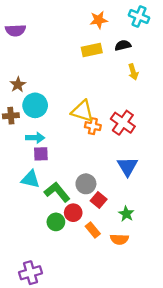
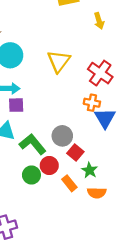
yellow arrow: (133, 72) -> (99, 21), moved
yellow triangle: (82, 111) -> (59, 61), turned 50
orange cross: (93, 126) -> (92, 103), moved
green star: (126, 214) -> (90, 170), moved

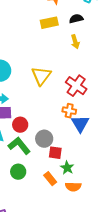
red square: (75, 152) -> (55, 153), turned -32
red circle: (49, 166) -> (20, 125), moved

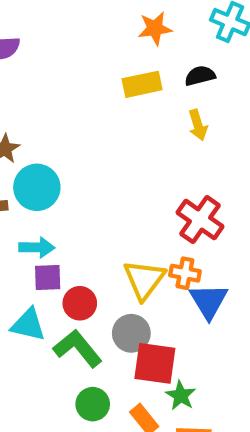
yellow triangle: (41, 76) -> (144, 280), moved
red square: (55, 153) -> (155, 363), size x1.5
green circle: (18, 172) -> (93, 404), moved

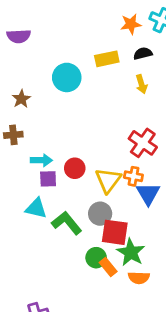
orange star: (155, 28) -> (131, 24), moved
cyan circle: (37, 187) -> (67, 77), moved
red circle: (80, 303) -> (75, 168), moved
green star: (181, 396) -> (131, 252), size x1.5
green circle: (93, 404) -> (96, 258), moved

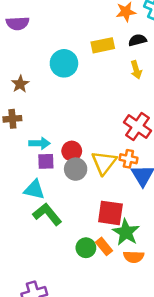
gray circle: (100, 214) -> (76, 169), moved
green L-shape: (67, 223) -> (47, 214), moved
green circle: (96, 258) -> (86, 248), moved

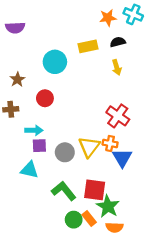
red circle: (72, 151) -> (45, 98), moved
green L-shape: (47, 214) -> (64, 191), moved

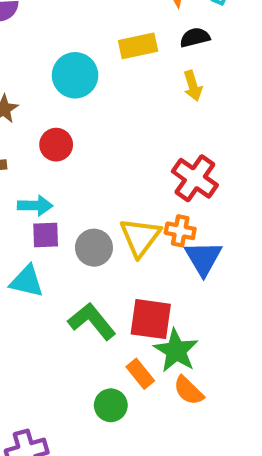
green circle: (74, 220) -> (111, 405), moved
orange semicircle: (114, 227) -> (189, 391), turned 42

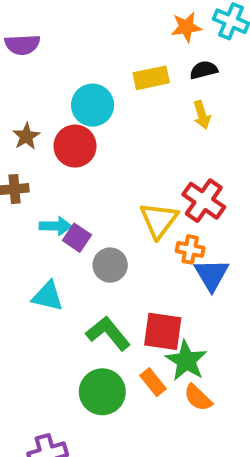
red circle: (56, 145) -> (75, 146), moved, size x1.4
purple square: (46, 235) -> (77, 238), moved, turned 36
yellow triangle: (140, 237) -> (159, 220), moved
green circle: (111, 405) -> (102, 392), moved, size x1.5

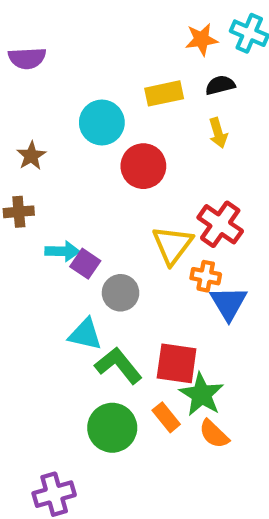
red circle: (75, 146) -> (143, 166), moved
cyan triangle: (48, 296) -> (85, 334), moved

